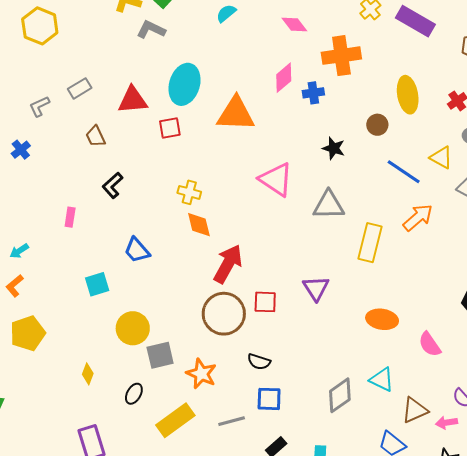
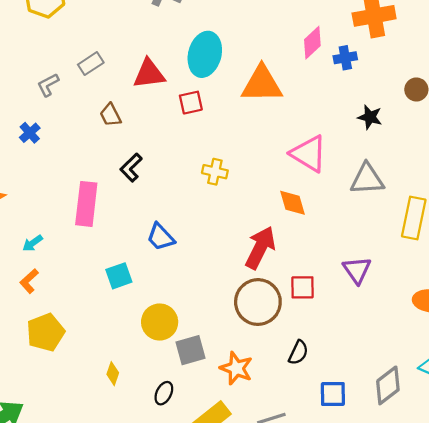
pink rectangle: (70, 217) -> (86, 204), size x2.0
orange diamond: (199, 225) -> (293, 203), moved
black semicircle: (259, 362) -> (298, 353), turned -80
blue square: (269, 399) -> (333, 394), moved

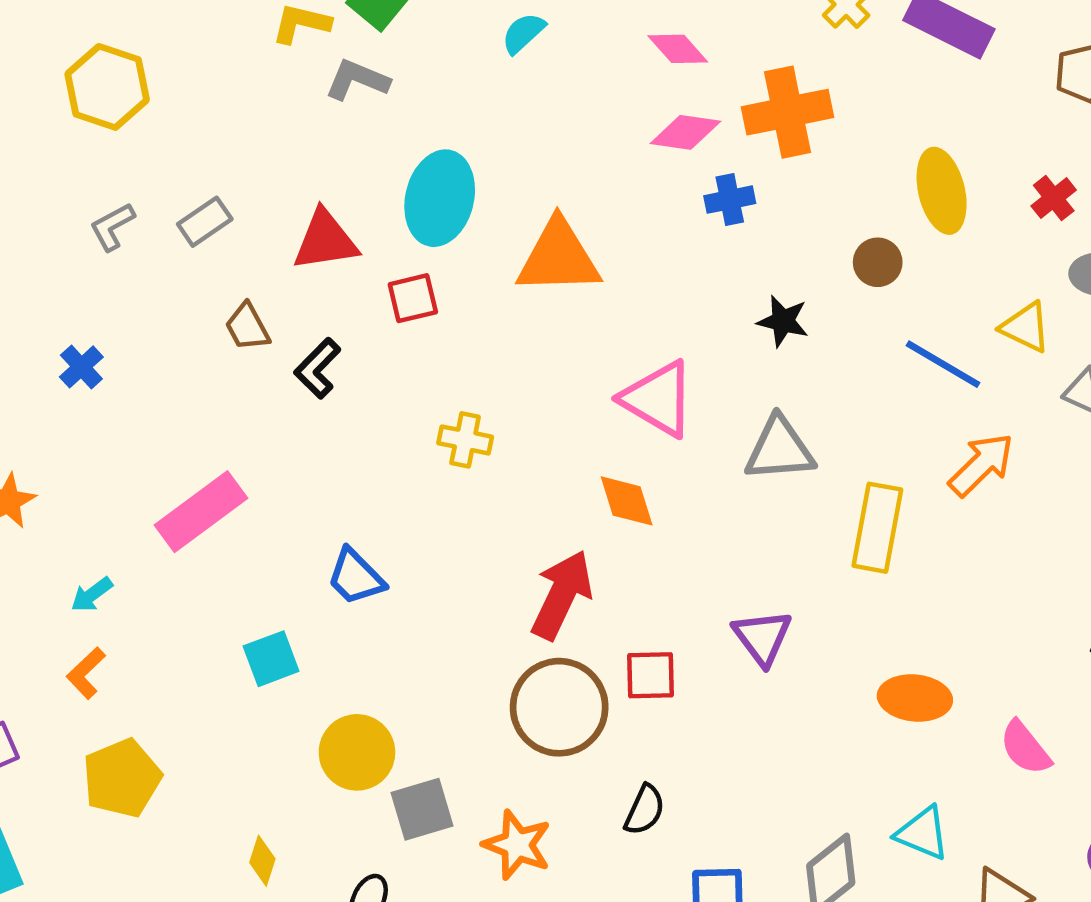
pink diamond: (312, 43) -> (685, 132), moved, turned 52
gray L-shape: (48, 85) -> (112, 227), moved
black L-shape: (131, 168) -> (318, 368), moved
pink rectangle: (86, 204) -> (201, 512), turned 48

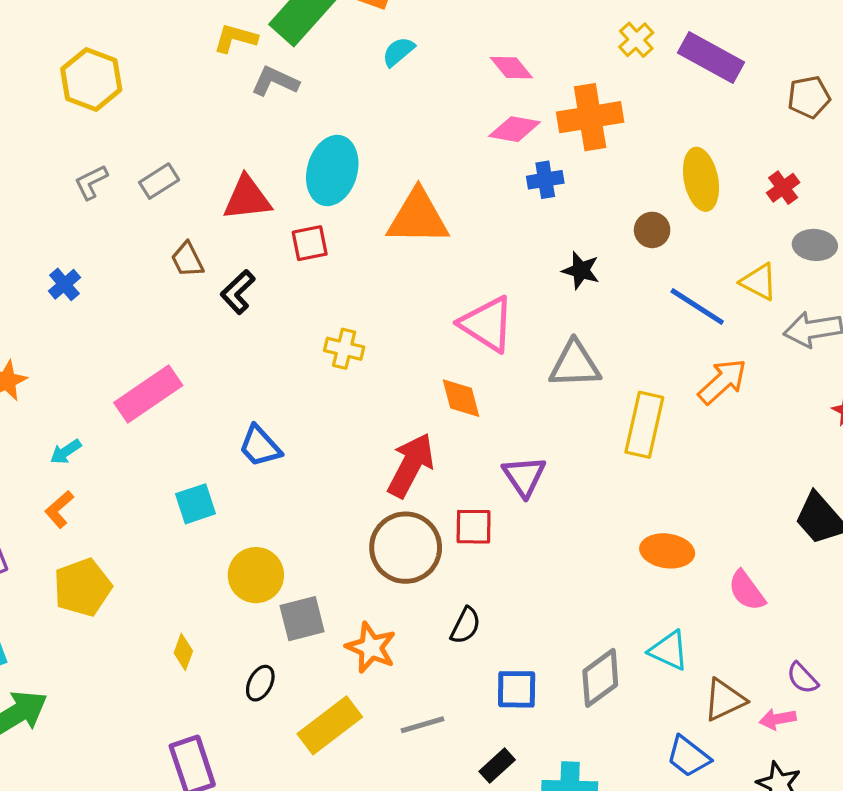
purple triangle: (762, 637) -> (524, 476), moved

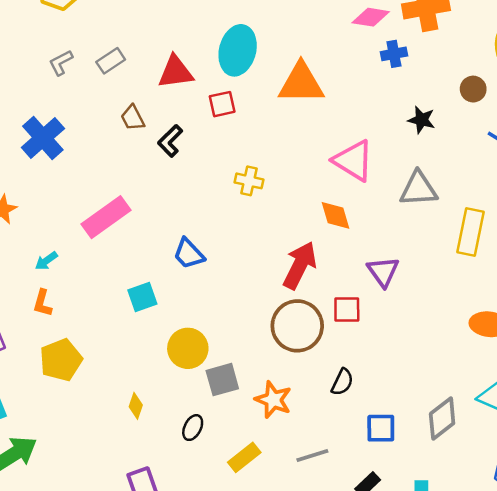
blue cross: (64, 284) -> (43, 138), size x1.8
orange L-shape: (59, 509) -> (42, 303), turned -32
yellow rectangle: (330, 725) -> (244, 457), size x0.7

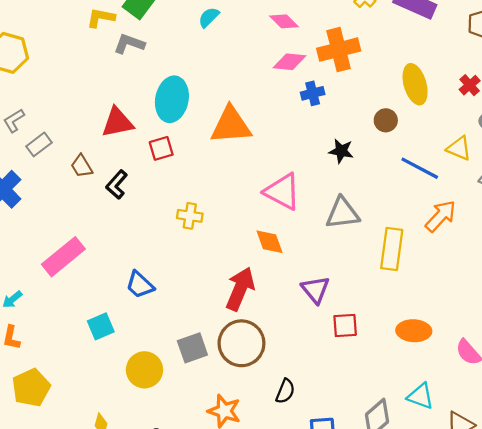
gray rectangle: (111, 61) -> (39, 144), moved
red square: (347, 309) -> (345, 326), moved
gray square: (222, 380) -> (192, 348), moved

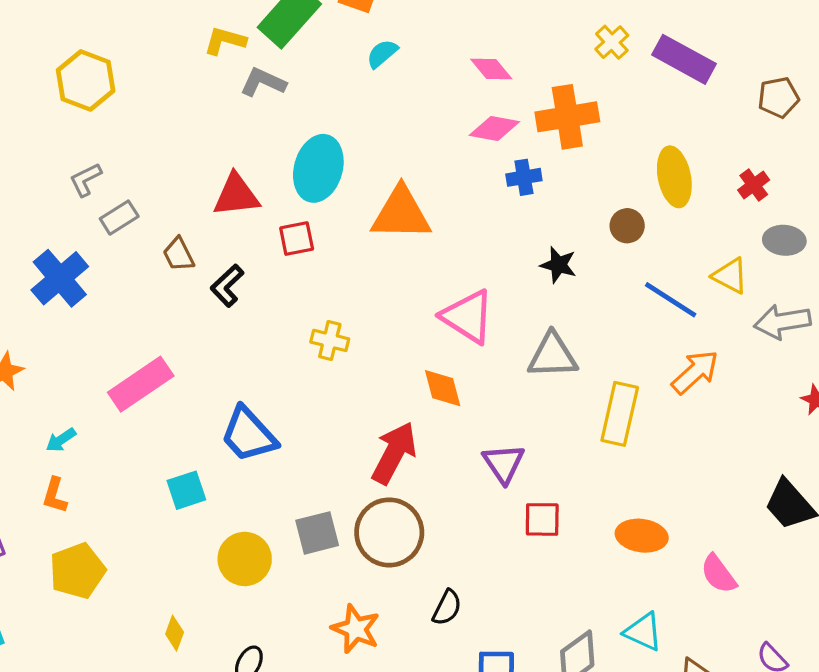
blue trapezoid: (140, 285) -> (248, 435), size x1.4

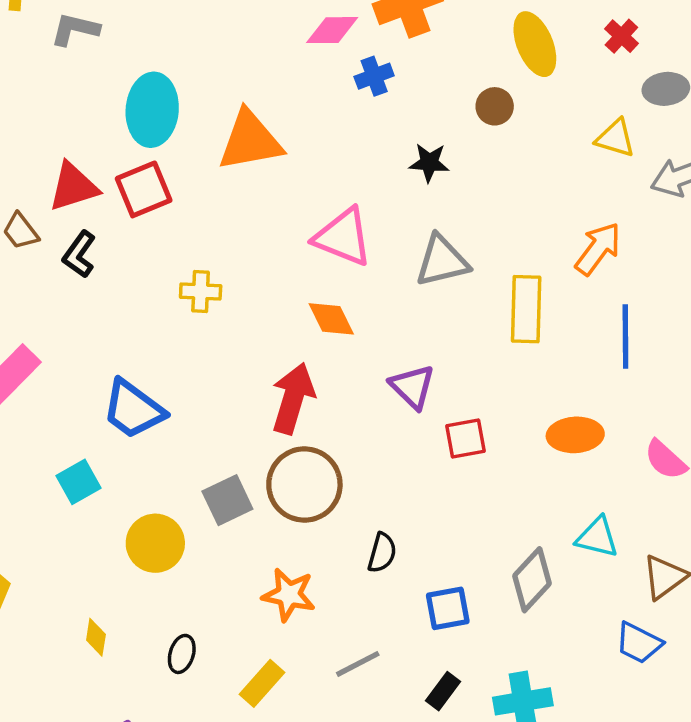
red triangle: (236, 195) -> (73, 187), moved
red square: (297, 239) -> (144, 189), size x1.4
blue line: (671, 300) -> (625, 337), moved, turned 68

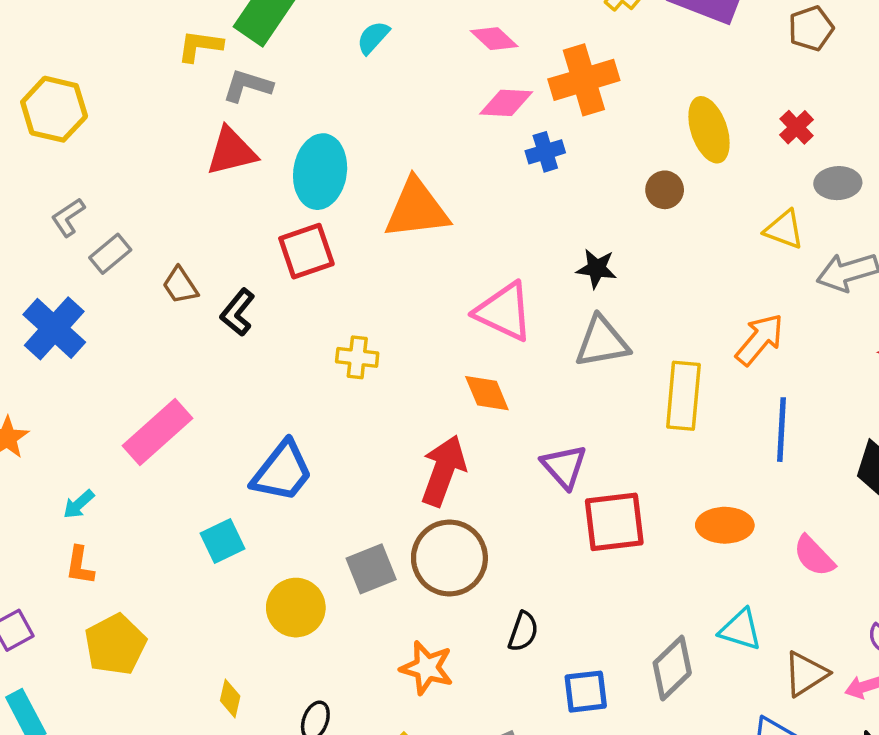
black star: (429, 163) -> (597, 269), moved
red triangle: (73, 187) -> (231, 151), moved
blue trapezoid: (133, 409) -> (282, 471), turned -92
red square: (465, 438) -> (614, 522), size x1.5

